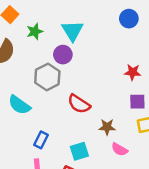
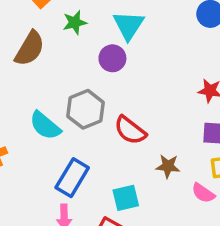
gray hexagon: (47, 77) -> (85, 109), moved
blue rectangle: (41, 140) -> (72, 178), size x1.5
pink semicircle: (119, 149) -> (203, 193), moved

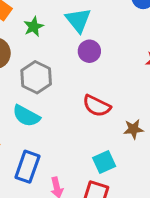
purple circle: (112, 58) -> (89, 51), moved
gray hexagon: (85, 109) -> (36, 77), moved
blue rectangle: (72, 178) -> (27, 167), moved

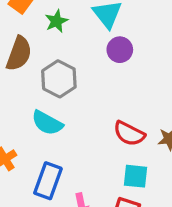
red semicircle: (97, 106) -> (129, 134), moved
cyan square: (104, 162) -> (135, 176), turned 30

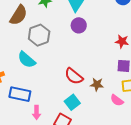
cyan square: (135, 176) -> (72, 102), turned 35
blue rectangle: (48, 181) -> (20, 94), turned 70

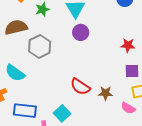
brown semicircle: (19, 15) -> (16, 27), turned -130
cyan semicircle: (27, 60) -> (15, 73), moved
cyan square: (72, 102) -> (62, 113), moved

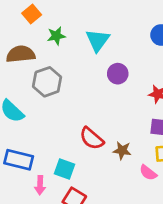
purple circle: (81, 32) -> (118, 74), moved
cyan square: (62, 113) -> (65, 169), turned -35

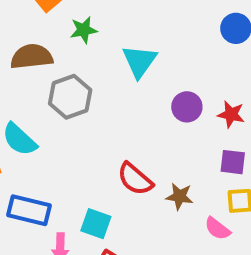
cyan triangle: (98, 40) -> (139, 61), moved
purple circle: (118, 74) -> (187, 107), moved

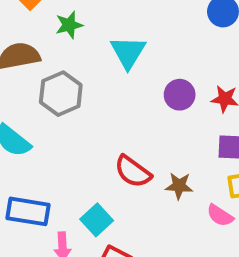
cyan square: (96, 224) -> (97, 220), turned 32

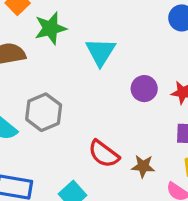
green star: (69, 25) -> (50, 28), size x1.4
gray hexagon: (61, 94) -> (44, 112), moved

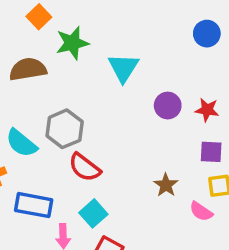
red semicircle: (104, 154) -> (85, 167), moved
brown star: (143, 166) -> (166, 185), turned 30

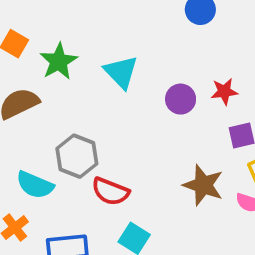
brown star: (166, 185) -> (203, 185), size x1.5

